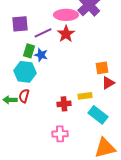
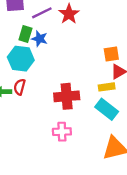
yellow rectangle: (85, 96) -> (107, 87), moved
red cross: (64, 104) -> (67, 96), size x1.5

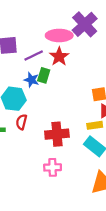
green rectangle: (25, 34) -> (44, 75), moved
red semicircle: (20, 87) -> (21, 122), moved

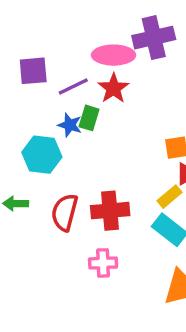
purple cross: (85, 24) -> (154, 38), turned 30
red semicircle: (21, 122) -> (65, 212), moved, size x1.5
yellow rectangle: (95, 125) -> (169, 197), turned -32

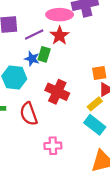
red cross: (110, 211) -> (57, 92), moved, turned 30
red semicircle: (65, 212) -> (29, 114), turned -35

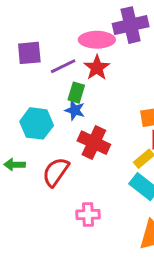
blue star: (32, 59) -> (75, 110), moved
red semicircle: (29, 114) -> (56, 172), turned 55

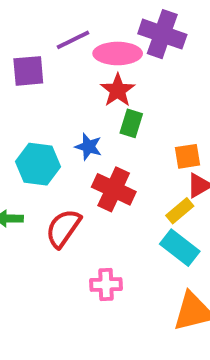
purple cross: (131, 25) -> (162, 34), turned 32
purple line: (63, 66) -> (73, 40), moved
green rectangle: (76, 93) -> (131, 123), moved

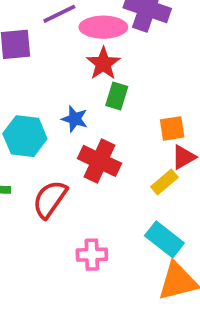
cyan rectangle: (180, 248) -> (164, 239), moved

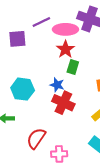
blue star: (75, 119) -> (57, 85), moved
red semicircle: (50, 199) -> (36, 138), moved

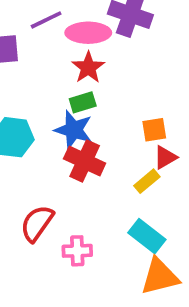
green rectangle: (73, 67) -> (83, 102), moved, turned 56
blue star: (57, 85) -> (74, 130), size x1.5

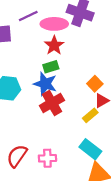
orange square: (154, 130) -> (95, 84), turned -35
red cross: (85, 161) -> (52, 103), turned 35
red semicircle: (37, 223) -> (17, 156), moved

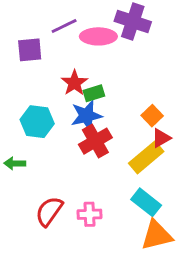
red star: (54, 45) -> (74, 83), moved
blue star: (45, 84) -> (86, 116), turned -30
yellow rectangle: (90, 115) -> (146, 157), size x1.6

